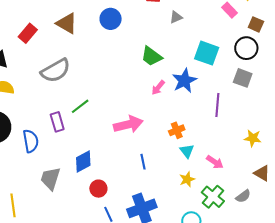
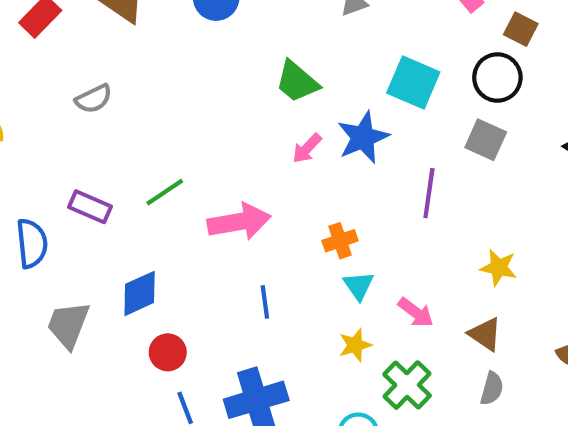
gray semicircle: (56, 71) -> (94, 99), size x0.6
green line: (80, 106) -> (165, 192), moved
purple rectangle: (57, 122) -> (90, 207), turned -54
brown triangle: (262, 173) -> (485, 334), moved
gray semicircle: (243, 196) -> (492, 388), moved, turned -42

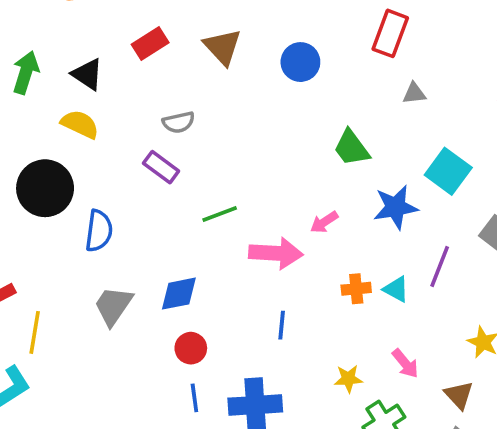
pink arrow: (307, 148) -> (324, 222), moved
purple rectangle: (90, 207) -> (161, 167), moved
cyan triangle: (359, 286) -> (396, 289), moved, turned -40

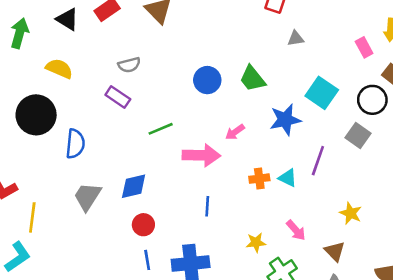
blue circle: (300, 62) -> (207, 80), moved
black triangle: (87, 74) -> (67, 19), moved

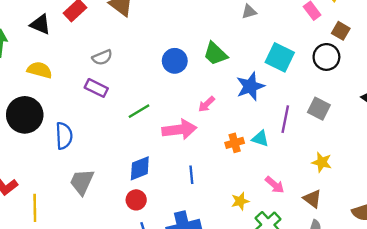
gray square: (358, 136) -> (319, 109), moved
blue diamond: (134, 186) -> (140, 168), moved

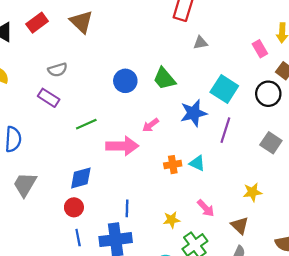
gray square: (319, 109) -> (271, 143), moved
purple line: (285, 119) -> (225, 130), moved
yellow star: (322, 162) -> (252, 192), turned -30
blue line: (191, 175) -> (127, 208), moved

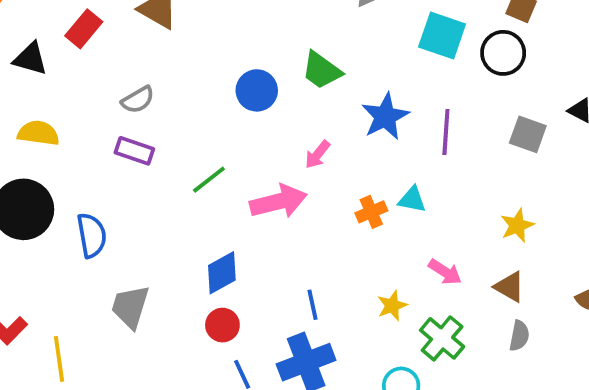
cyan square: (224, 89) -> (442, 36), moved

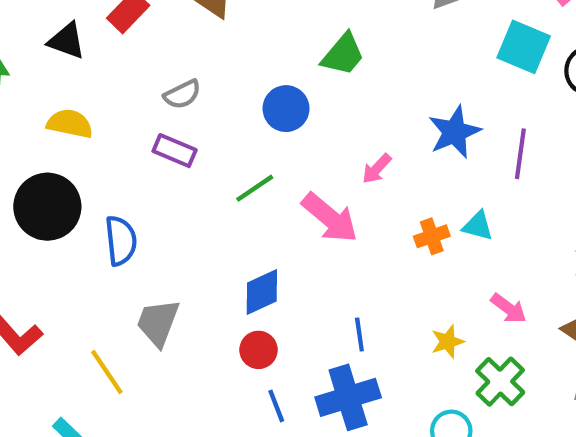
green trapezoid: (321, 70) -> (343, 54), moved, turned -90
blue circle: (257, 90) -> (286, 109), moved
pink arrow: (278, 202) -> (330, 218), turned 50
yellow line: (59, 359) -> (107, 372), moved, turned -30

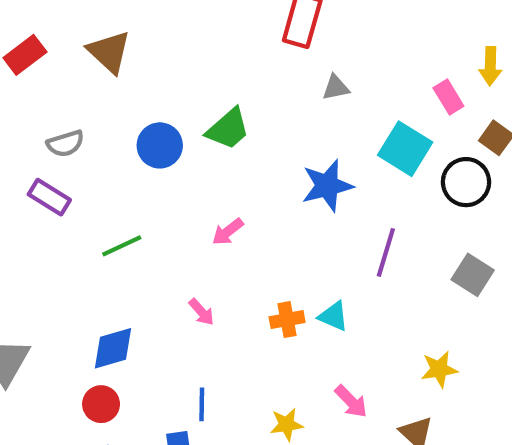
blue circle: (286, 109) -> (160, 145), moved
blue star: (454, 132) -> (327, 186), moved
pink arrow: (377, 169) -> (228, 232), moved
pink arrow: (330, 218) -> (201, 312), moved, size x0.5

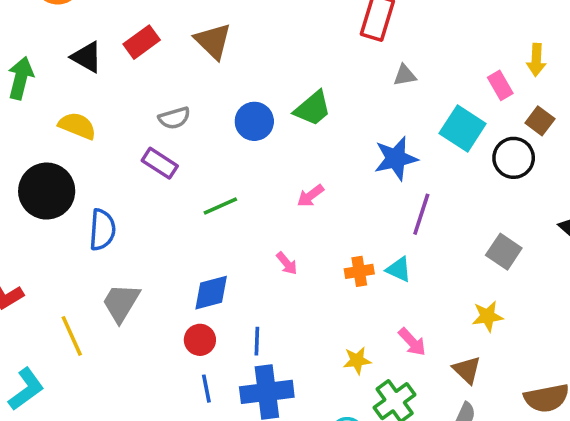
purple line: (386, 252) -> (421, 214), moved
gray square: (473, 275) -> (504, 252), moved
blue line: (202, 404) -> (257, 341), moved

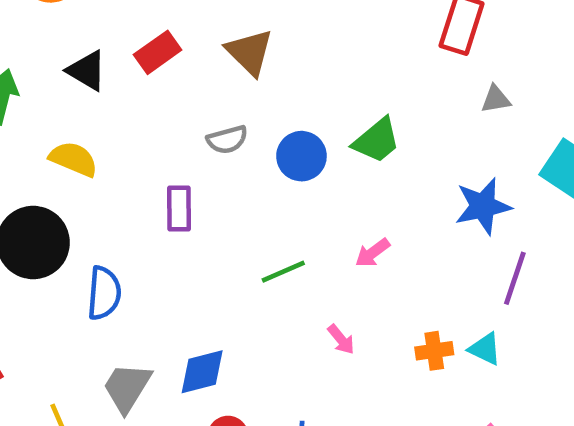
gray semicircle: (174, 118) -> (227, 140), moved
purple rectangle: (160, 163) -> (179, 209), turned 56
green line: (220, 206) -> (283, 272), moved
blue diamond: (211, 293) -> (202, 372), moved

